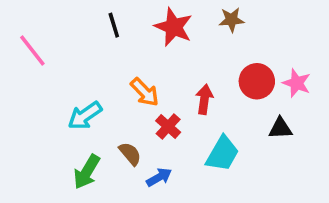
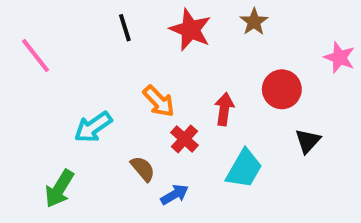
brown star: (231, 20) -> (254, 22), turned -30
pink star: (297, 83) -> (339, 57), moved
black triangle: (280, 128) -> (308, 141), turned -45
green arrow: (87, 172) -> (59, 189), moved

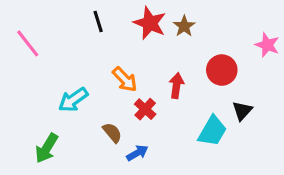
brown star: (254, 22) -> (184, 26), moved
cyan trapezoid: (244, 169) -> (212, 131), moved

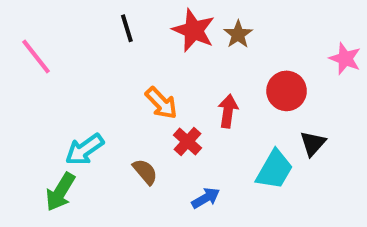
cyan arrow: (73, 100) -> (85, 150), moved
blue arrow: (137, 153) -> (206, 198), moved

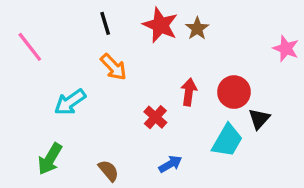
red circle: (287, 91) -> (234, 92), moved
orange arrow: (161, 103) -> (114, 67), moved
cyan arrow: (85, 150) -> (70, 102), moved
brown semicircle: (145, 172) -> (108, 171), moved

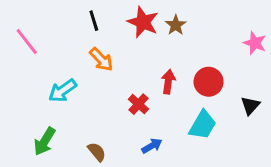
black triangle: (259, 119) -> (250, 106), moved

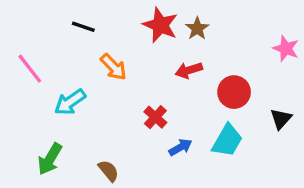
black line: (94, 21) -> (83, 27), moved, turned -54
pink line: (27, 42) -> (30, 69), moved
red arrow: (168, 82) -> (189, 70), moved, turned -115
blue arrow: (152, 146) -> (180, 147), moved

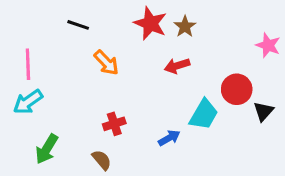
pink line: (30, 69) -> (28, 64), turned 36
red circle: (234, 92) -> (237, 89), moved
cyan arrow: (70, 102) -> (28, 102), moved
red cross: (155, 117) -> (114, 124), moved, turned 30
cyan trapezoid: (227, 141) -> (204, 114), moved

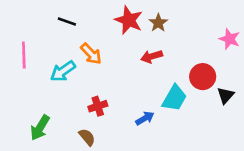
cyan arrow: (28, 102) -> (63, 71), moved

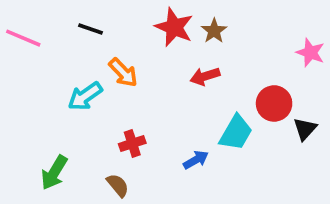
pink line: (24, 55) -> (23, 38), moved, turned -65

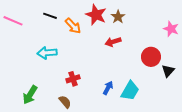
orange arrow: (123, 73) -> (73, 26), moved
cyan arrow: (85, 96) -> (47, 53), turned 30
cyan trapezoid: (236, 133) -> (130, 91), moved
blue arrow: (196, 160) -> (108, 88), turned -32

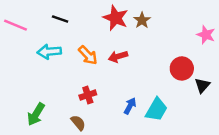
orange arrow: (73, 26) -> (88, 55), moved
red arrow: (113, 42) -> (118, 56), moved
cyan arrow: (47, 53) -> (49, 52), moved

